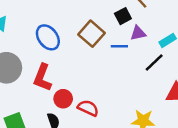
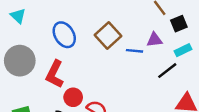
black square: (123, 16) -> (179, 24), moved

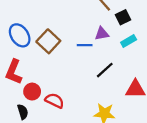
brown square: (108, 36) -> (48, 41), moved
black line: (167, 71) -> (105, 70), moved

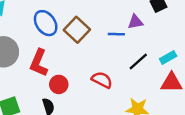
cyan rectangle: (129, 41) -> (168, 58), moved
red semicircle: (55, 101) -> (102, 80), moved

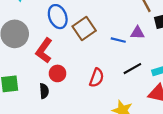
red semicircle: (102, 80) -> (97, 78), turned 72

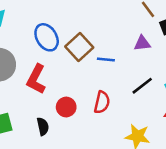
blue line: (118, 40) -> (106, 60), moved
red circle: (58, 73) -> (66, 107), moved

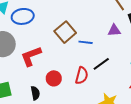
blue ellipse: (47, 37) -> (23, 16), moved, turned -70
red L-shape: (36, 79) -> (31, 56), turned 40
black line: (142, 86) -> (101, 64), moved

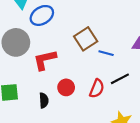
blue ellipse: (23, 16) -> (42, 15), turned -30

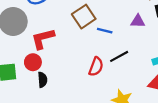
red circle: (66, 87) -> (33, 62), moved

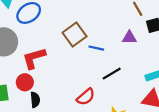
red semicircle: (96, 67) -> (86, 97), moved, turned 30

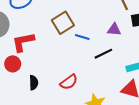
black line: (112, 74) -> (103, 54), moved
black semicircle: (35, 100) -> (34, 83), moved

